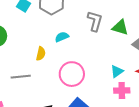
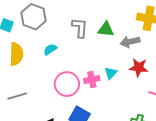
yellow semicircle: (41, 54) -> (16, 54), moved, size x1.6
pink cross: (122, 90) -> (92, 80), moved

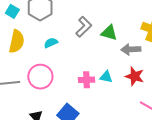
gray L-shape: (80, 28) -> (84, 27), turned 30
cyan triangle: (111, 73) -> (106, 77), turned 48
pink circle: (67, 84) -> (40, 77), moved

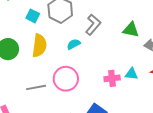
gray L-shape: (84, 27) -> (93, 25), moved

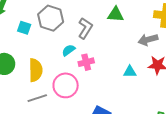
green triangle: (131, 30) -> (116, 14), moved
yellow semicircle: (39, 46) -> (36, 70), moved
pink cross: (112, 78) -> (86, 62), moved

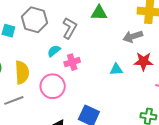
gray line: (37, 98) -> (14, 100), moved

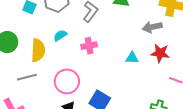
cyan semicircle: (54, 51) -> (60, 35), moved
pink circle: (53, 86) -> (67, 81), moved

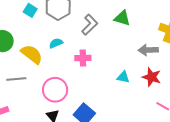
yellow semicircle: (38, 50) -> (32, 54), turned -65

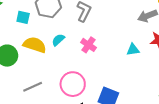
yellow semicircle: (32, 54) -> (35, 45), moved
pink cross: (83, 58) -> (88, 45), turned -35

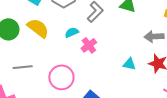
cyan semicircle: (58, 40) -> (72, 32), moved

